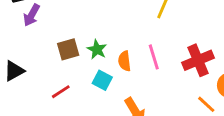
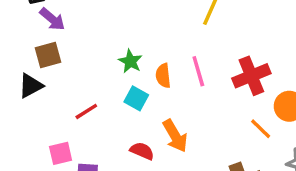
purple arrow: (32, 15) -> (52, 19), turned -80
brown square: (68, 49) -> (48, 55), moved

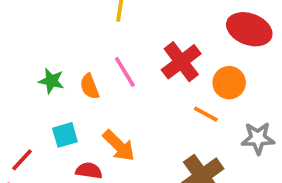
cyan square: (136, 98) -> (65, 135), moved, turned -30
red line: (86, 111) -> (22, 160), moved

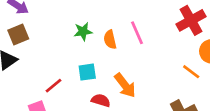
red cross: (181, 62) -> (191, 20), moved
green star: (51, 81) -> (83, 32), turned -30

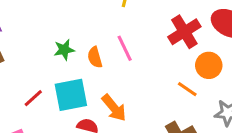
cyan square: (87, 72) -> (71, 95), size x1.6
red line: (53, 86) -> (33, 98), moved

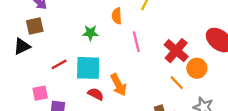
red cross: (184, 32) -> (176, 51), moved, turned -30
orange semicircle: (95, 57) -> (117, 16), moved

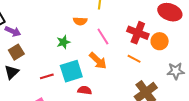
orange semicircle: (117, 16) -> (80, 21), turned -64
red line: (59, 64) -> (47, 76), turned 32
orange line: (177, 83) -> (134, 59), moved
orange arrow: (118, 85) -> (98, 61), moved

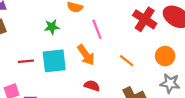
red cross: (138, 33) -> (145, 19), moved
orange circle: (160, 41) -> (165, 56), moved
red semicircle: (85, 90) -> (92, 86), moved

